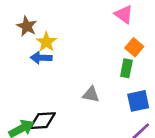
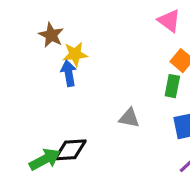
yellow star: (46, 42) -> (75, 54), turned 30
blue arrow: (41, 58) -> (69, 73), turned 78

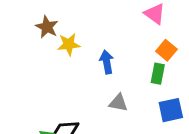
blue arrow: (69, 73) -> (107, 62), moved

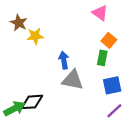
blue arrow: (107, 62) -> (64, 60), moved
gray triangle: (118, 103) -> (73, 80), size x1.5

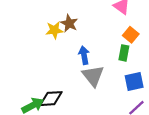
brown star: (19, 23) -> (69, 23), moved
gray triangle: (73, 80) -> (93, 76), turned 40

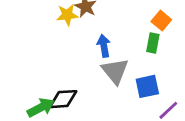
blue square: (134, 81) -> (147, 86), moved

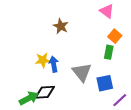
yellow star: (67, 15) -> (43, 60), moved
blue arrow: (104, 46) -> (54, 64), moved

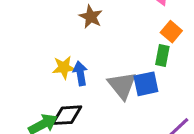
blue square: (105, 83) -> (146, 84), moved

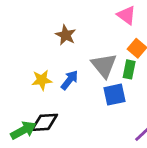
blue arrow: (80, 73) -> (70, 80), moved, turned 48
gray triangle: (122, 85) -> (104, 65), moved

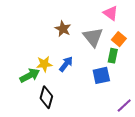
gray triangle: (104, 65) -> (93, 37), moved
black diamond: (44, 122) -> (46, 97), turned -70
green arrow: (23, 130) -> (30, 75), moved

